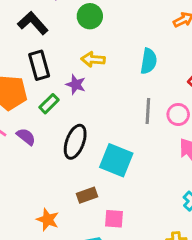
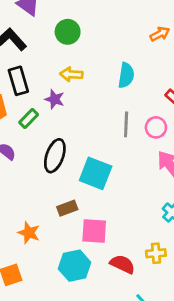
pink square: (114, 219) -> (94, 231), size x1.4

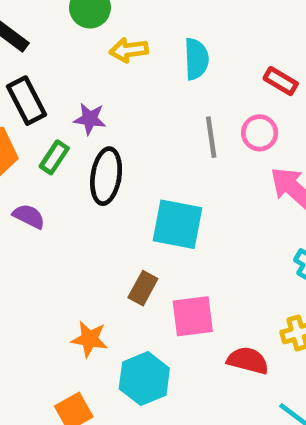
yellow arrow: (71, 74) -> (129, 50), moved
black ellipse: (55, 156) -> (106, 176), moved
brown rectangle: (67, 208) -> (143, 288), turned -30
cyan hexagon: (75, 266) -> (144, 379), moved

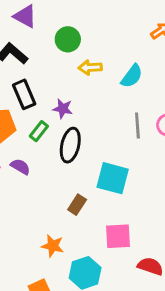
cyan semicircle: (196, 59) -> (132, 76), turned 35
brown rectangle: (143, 288) -> (77, 205), moved

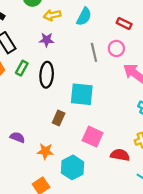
purple star: (63, 109) -> (47, 40), moved
purple semicircle: (20, 167) -> (17, 137), moved
pink square: (118, 236) -> (93, 137), turned 36

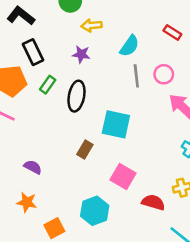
cyan semicircle: (84, 17) -> (129, 46), moved
red rectangle: (124, 23) -> (172, 32), moved
orange star: (45, 151) -> (27, 202), moved

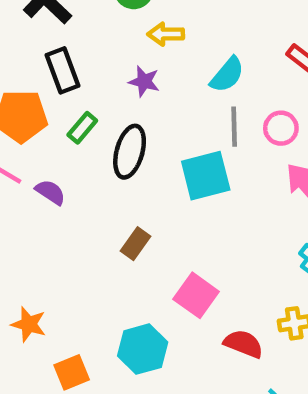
cyan square: (116, 124) -> (206, 176), moved, turned -32
purple semicircle: (33, 167) -> (50, 192), moved

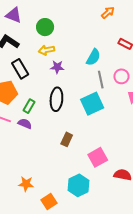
yellow arrow: (166, 34) -> (46, 50), moved
green rectangle: (82, 128) -> (29, 106), moved
pink square: (196, 295) -> (98, 157), turned 36

